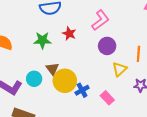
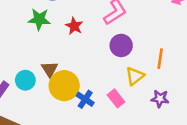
green star: (42, 40) -> (39, 19), moved
blue cross: (82, 90) -> (85, 99), turned -32
pink rectangle: (107, 98) -> (116, 98), moved

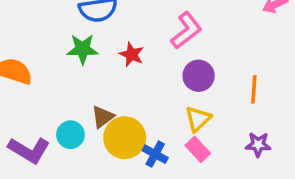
brown triangle: (50, 69) -> (103, 117), turned 30
yellow triangle: (135, 76) -> (198, 119), moved

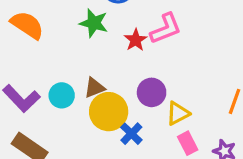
pink L-shape: (186, 30) -> (166, 29), moved
purple circle: (199, 76) -> (152, 92), moved
pink rectangle: (198, 149) -> (188, 143), moved

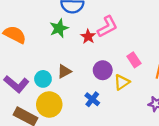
green star: (94, 23) -> (59, 28), turned -30
yellow circle: (109, 112) -> (49, 104), moved
pink rectangle: (188, 143) -> (134, 60), moved

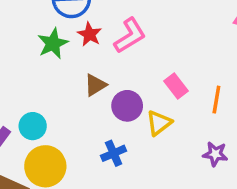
red star: (88, 36) -> (90, 34), moved
brown triangle: (64, 71) -> (95, 85), moved
blue cross: (92, 99) -> (114, 153), turned 32

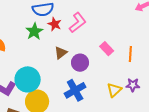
yellow triangle: (159, 123) -> (114, 90), moved
cyan circle: (33, 126) -> (28, 79), size x1.6
blue cross: (114, 153) -> (75, 90), size x1.5

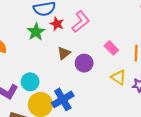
cyan circle: (28, 79) -> (30, 82), size x0.7
blue cross: (75, 90) -> (63, 99), moved
yellow triangle: (114, 90) -> (118, 77), moved, turned -42

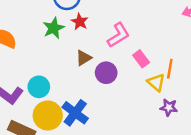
pink L-shape: (81, 22) -> (118, 35), moved
yellow triangle: (118, 77) -> (156, 82), moved
blue cross: (63, 99) -> (75, 113), turned -30

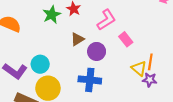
orange line: (170, 69) -> (150, 62), moved
yellow triangle: (156, 82) -> (139, 68), moved
blue cross: (75, 113) -> (90, 80), moved, turned -30

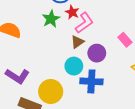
pink L-shape: (106, 20) -> (84, 23), moved
cyan circle: (40, 64) -> (74, 66), moved

